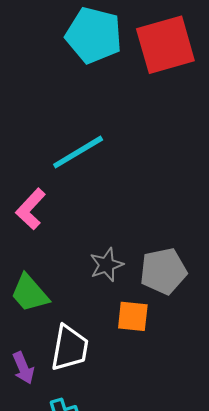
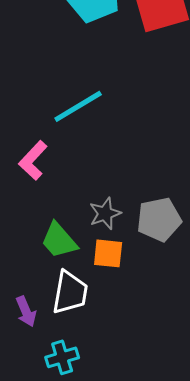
green trapezoid: (30, 293) -> (59, 240), moved
orange square: (133, 316) -> (108, 253), moved

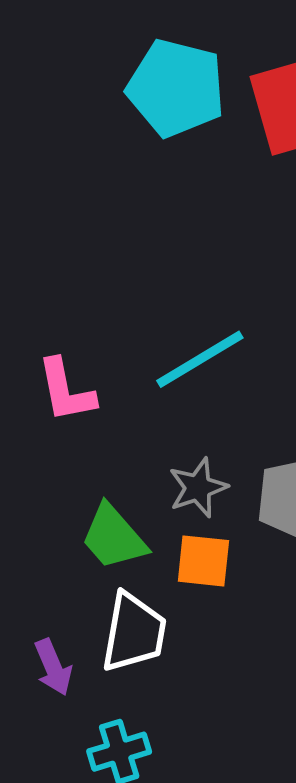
cyan line: (78, 106) -> (200, 359), moved
pink L-shape: (33, 160) -> (66, 390), turned -54

